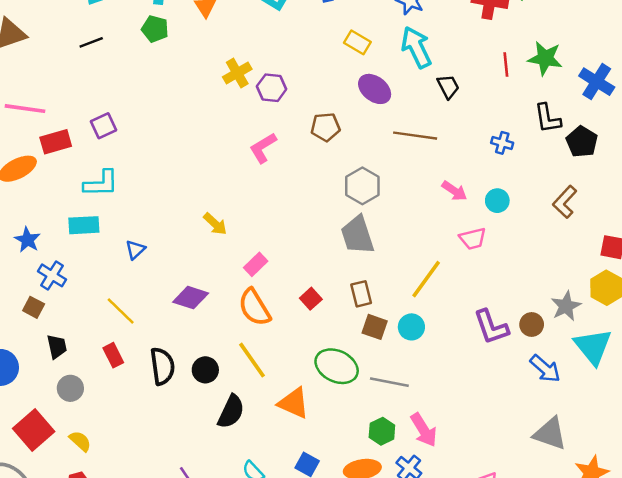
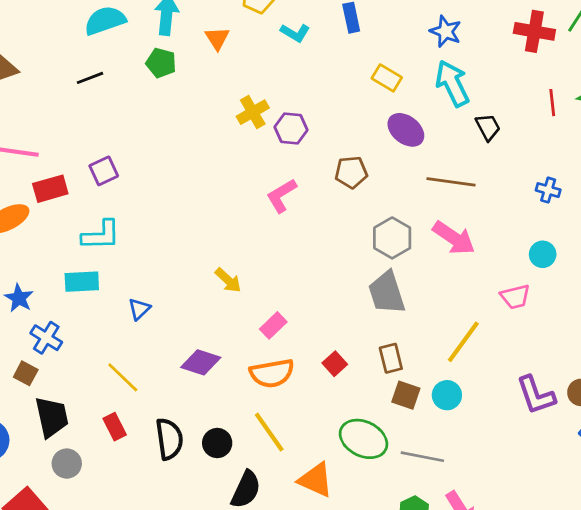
pink arrow: (454, 191) -> (454, 238), moved, size x1.5
orange semicircle: (254, 307) -> (272, 373), turned -69
black trapezoid: (57, 347) -> (52, 417), size x1.5

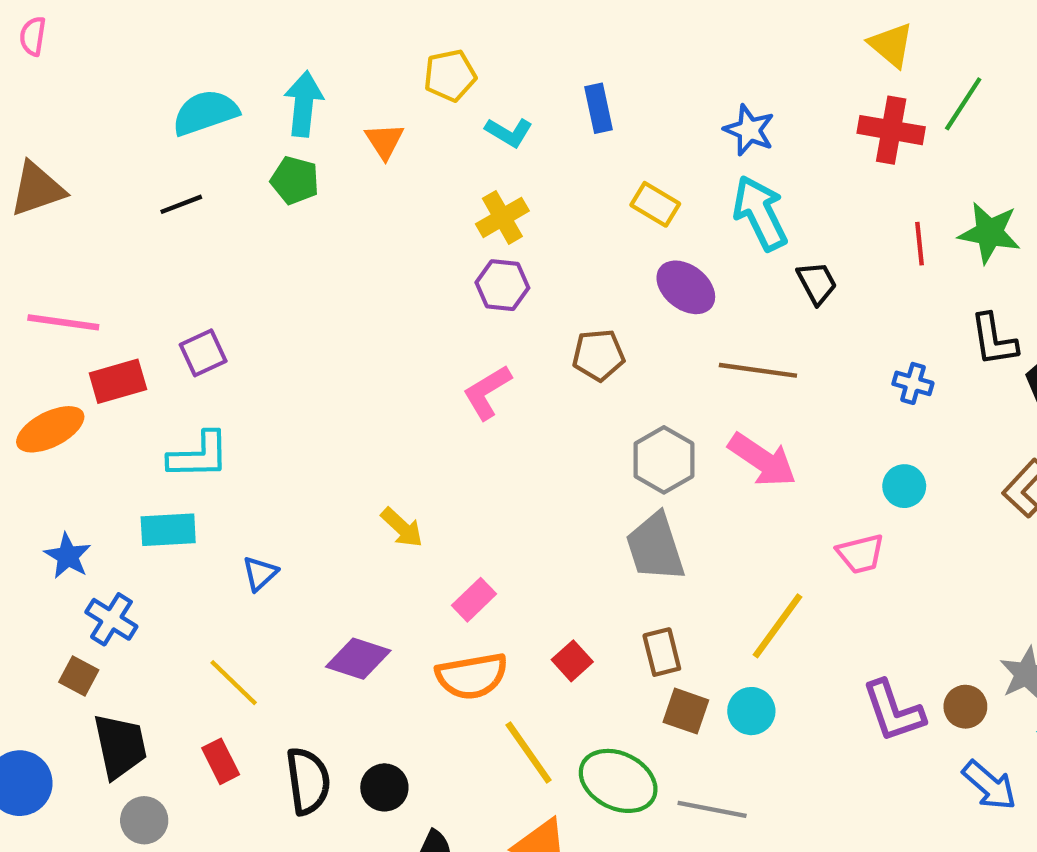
yellow cross: (253, 112) -> (502, 217), moved
yellow line: (269, 432) -> (529, 753), moved

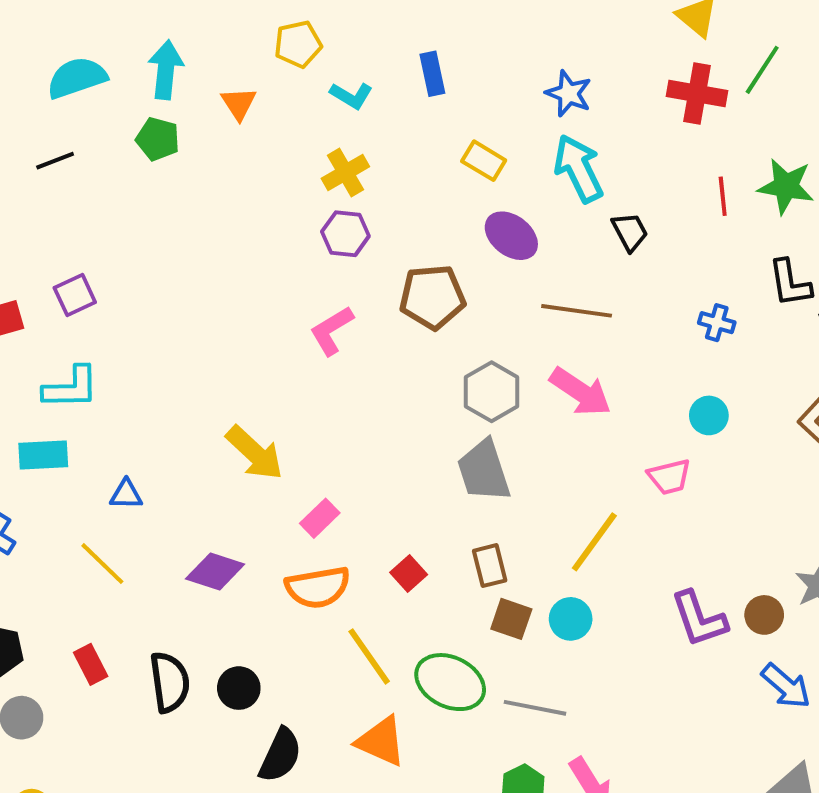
brown pentagon: (598, 355) -> (432, 297), size x1.4
yellow arrow: (402, 528) -> (255, 453), size x1.5
blue triangle: (260, 573) -> (126, 494), turned 44
yellow line: (234, 683) -> (102, 564), moved

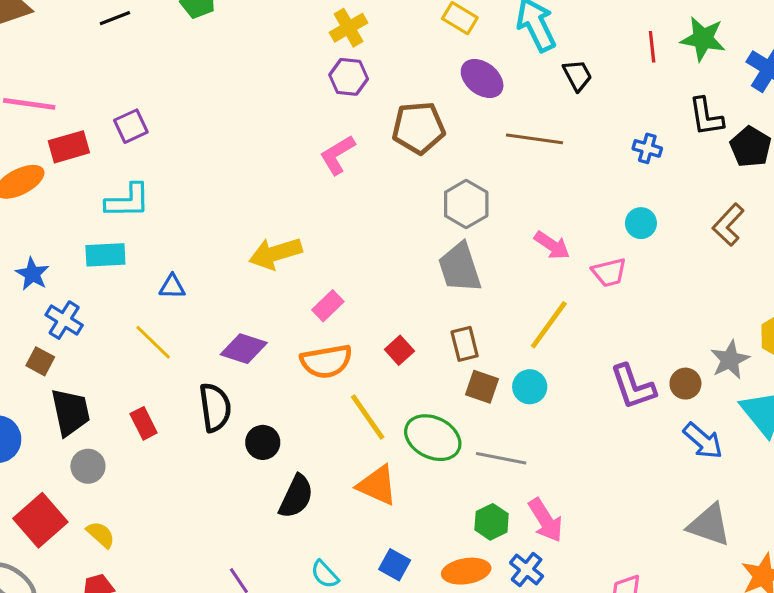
pink arrow: (580, 392) -> (552, 245), moved, size x0.7
yellow arrow: (255, 453) -> (275, 253), turned 120
black semicircle: (170, 682) -> (215, 407), moved

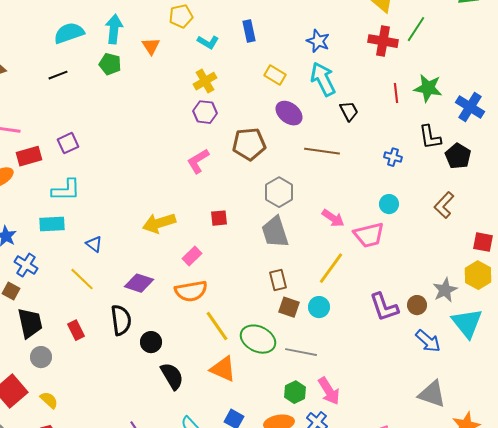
pink trapezoid: (609, 272) -> (369, 235), size x1.4
blue triangle: (172, 287) -> (94, 244), turned 36
red square: (399, 350) -> (219, 218), moved, turned 36
black semicircle: (296, 496) -> (172, 376), turned -56

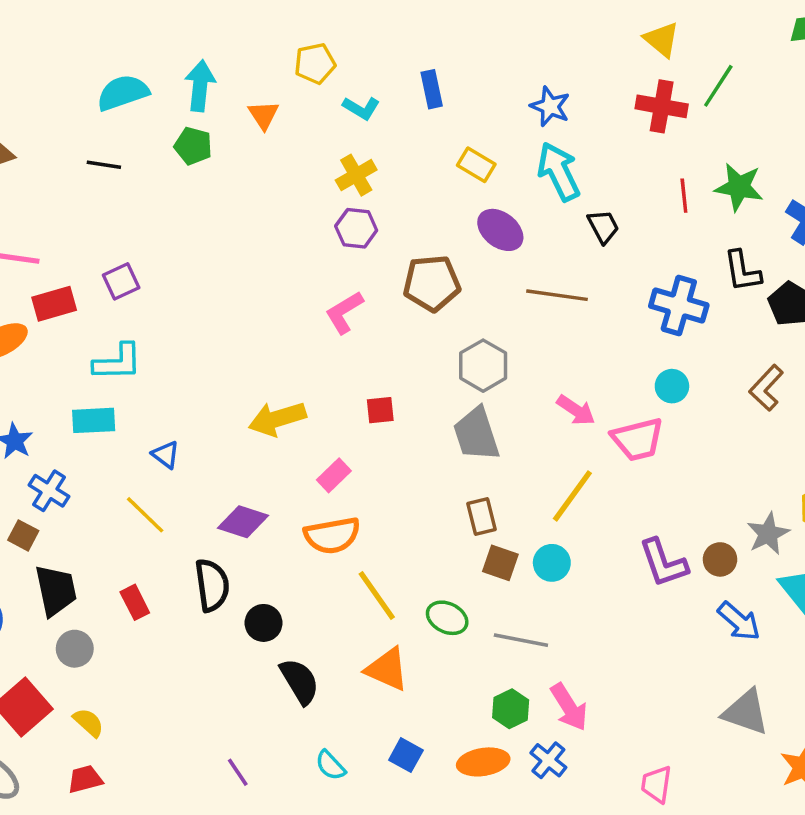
black line: (58, 75) -> (104, 165), turned 30
blue cross: (393, 157) -> (679, 305), size x1.8
green ellipse: (258, 339) -> (447, 618), size x0.7

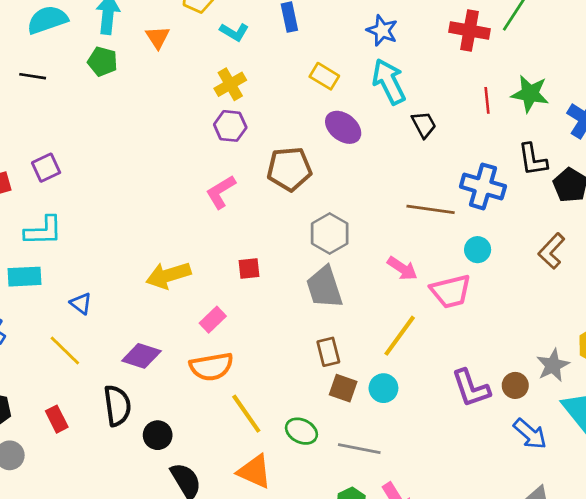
brown line: (557, 295) -> (431, 209), moved

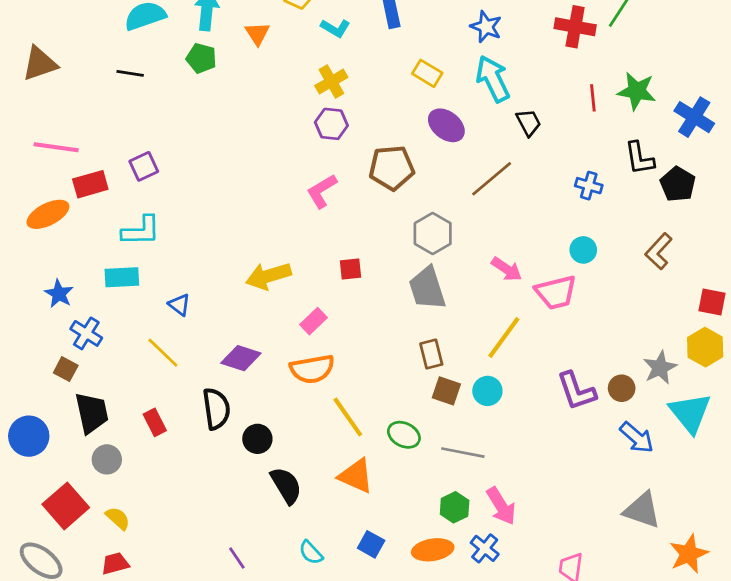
blue cross: (483, 186) -> (589, 186), size x0.6
brown line: (431, 209) -> (492, 179), moved, turned -48

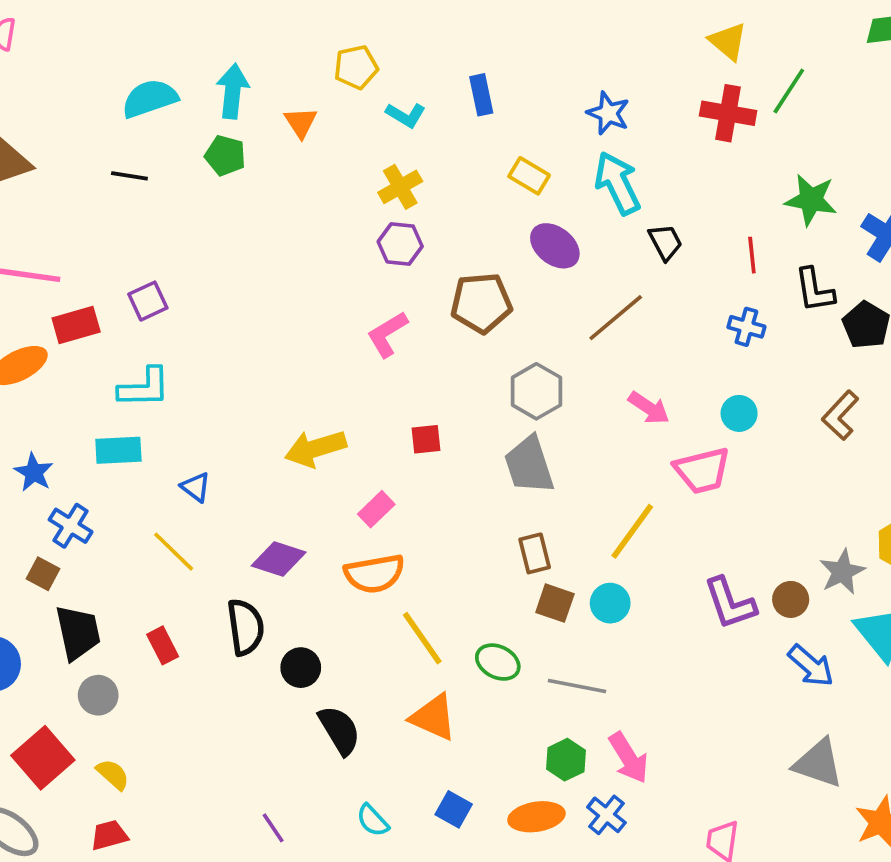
red line: (593, 98) -> (752, 255), moved
pink arrow: (507, 269) -> (649, 408), moved

